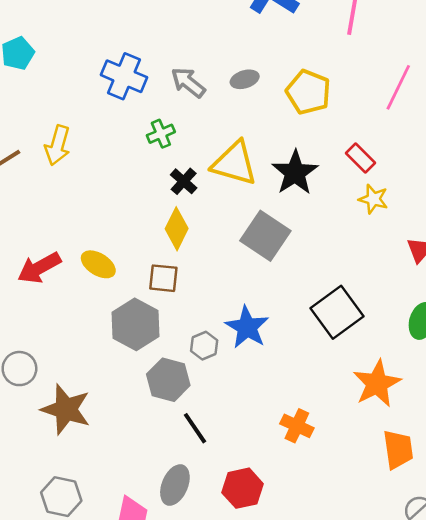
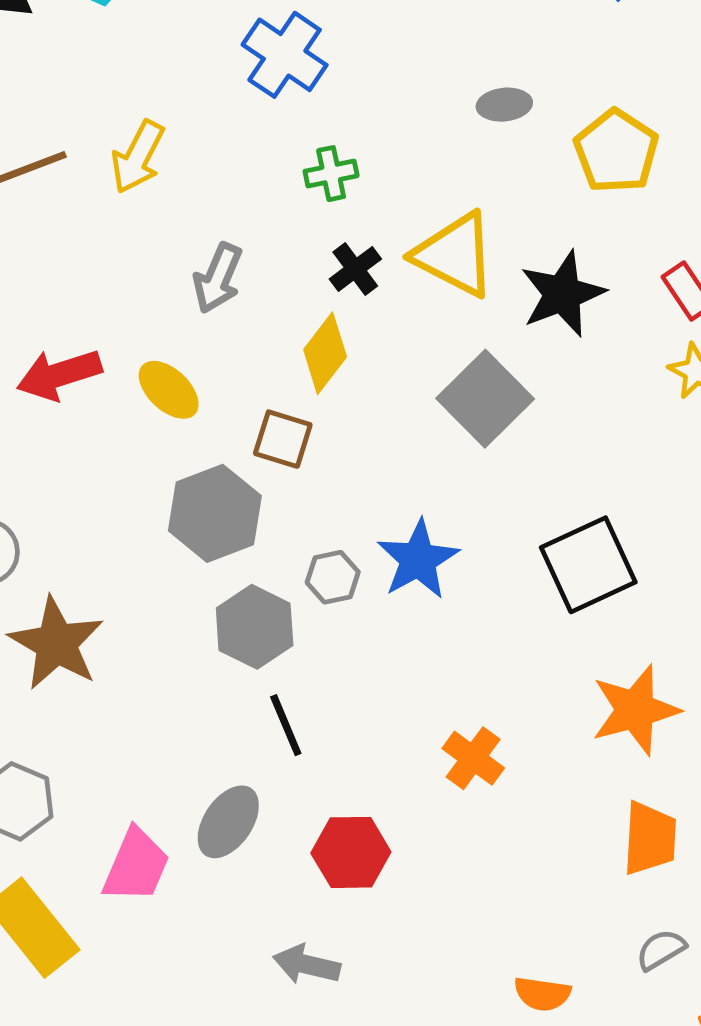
gray arrow: (188, 82) -> (218, 278), moved, turned -117

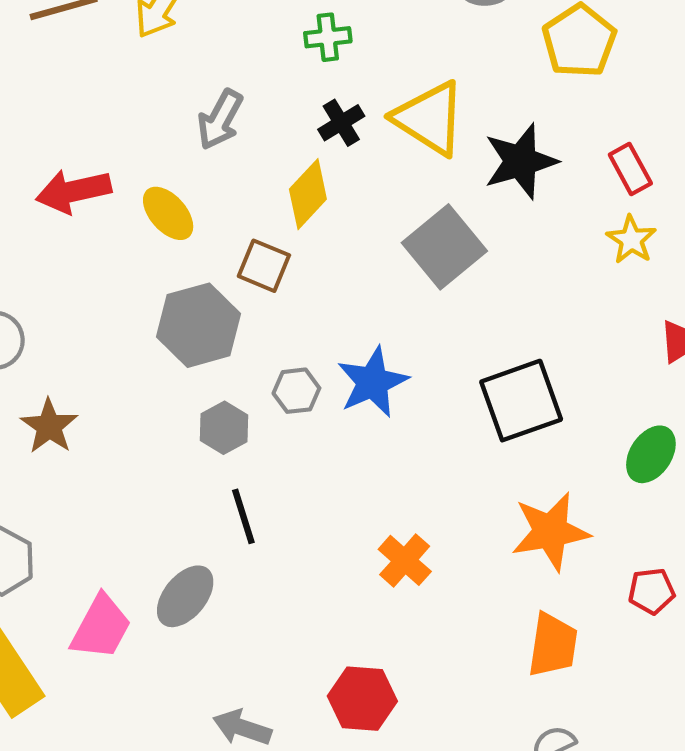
gray hexagon: (255, 627) -> (224, 428), size x0.7
brown star: (56, 643) -> (49, 426), size x0.7
red hexagon: (351, 852) -> (362, 699), moved

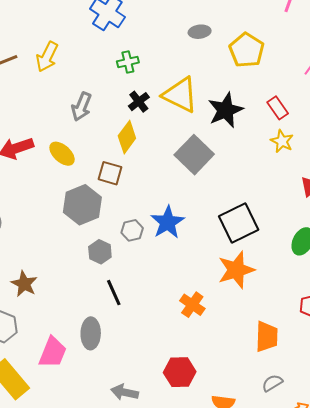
brown star: (49, 426) -> (24, 284), moved
orange star: (550, 531) -> (236, 270), moved
gray ellipse: (185, 596) -> (91, 333), turned -32

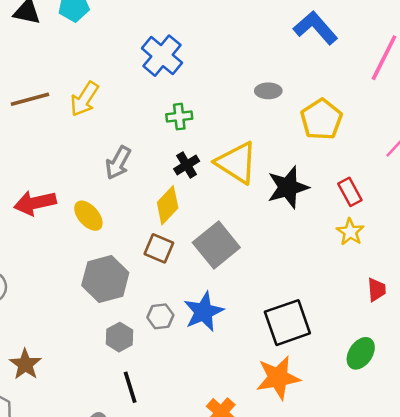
gray square: (194, 155) -> (216, 245), moved
brown square: (110, 173) -> (159, 248), moved

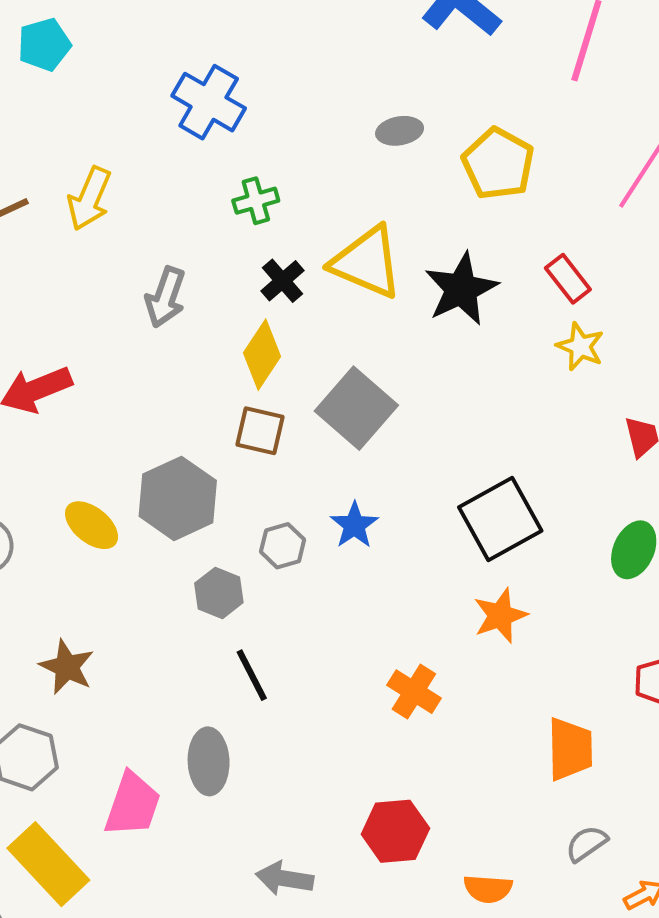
yellow ellipse: (88, 216) -> (91, 525), moved
blue star: (204, 312) -> (354, 525), size x0.7
orange star: (278, 378) -> (500, 616), size x0.7

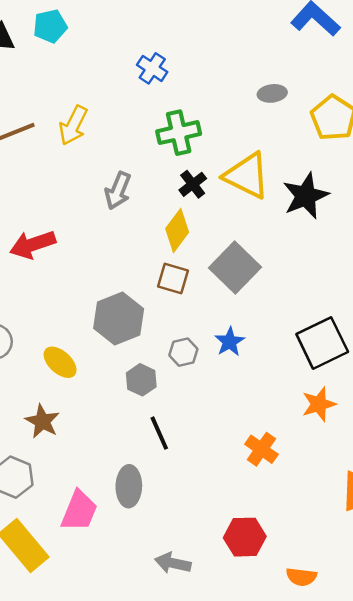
blue cross: (209, 102) -> (152, 68), size x0.7
green cross: (256, 201) -> (179, 133), size x1.5
yellow ellipse: (91, 525) -> (60, 362), moved

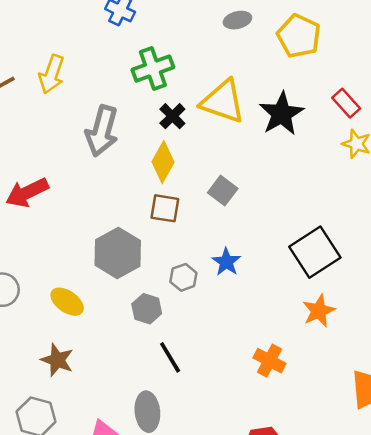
gray arrow: (118, 191) -> (102, 131), size x1.4
gray square: (235, 268) -> (223, 191), size x0.6

